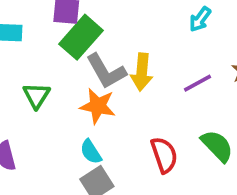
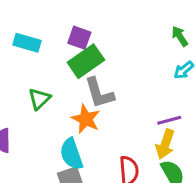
yellow arrow: (142, 72) -> (165, 144), moved
cyan semicircle: (91, 152) -> (71, 154), size x1.5

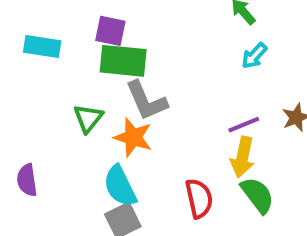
green rectangle: (86, 61) -> (123, 61), turned 48
green triangle: (39, 99) -> (88, 118), moved

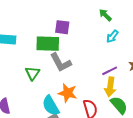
purple square: (110, 31) -> (62, 27), moved
orange star: (133, 137) -> (68, 93), moved

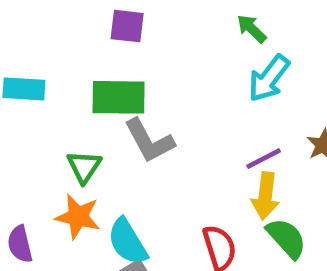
purple square: (62, 27) -> (127, 26), moved
cyan arrow: (112, 36) -> (269, 78), size x1.5
orange star: (68, 93) -> (78, 217), moved

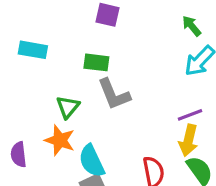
green rectangle: (119, 97) -> (96, 62), size x0.7

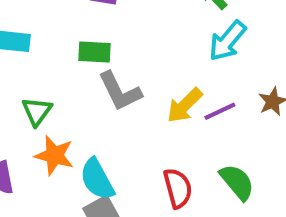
green triangle: (68, 107) -> (37, 111), moved
yellow arrow: (188, 140) -> (185, 105), moved, turned 36

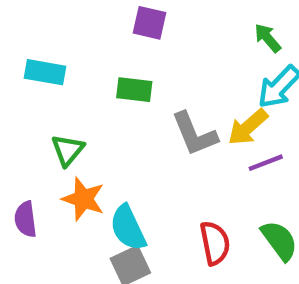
gray L-shape: (120, 91) -> (194, 134), moved
yellow arrow: (185, 105) -> (248, 127), moved

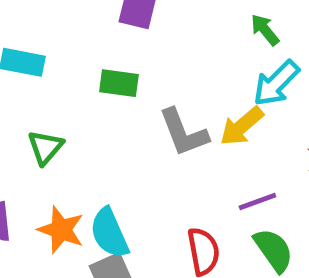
purple line: (266, 163) -> (257, 201), moved
orange star: (83, 199) -> (61, 230), moved

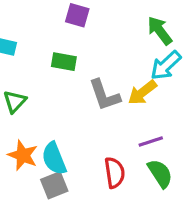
green arrow: (265, 30) -> (160, 31), size x1.4

